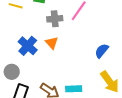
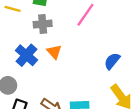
gray cross: (55, 19) -> (43, 24), moved

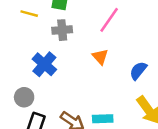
orange triangle: (54, 52) -> (100, 57), moved

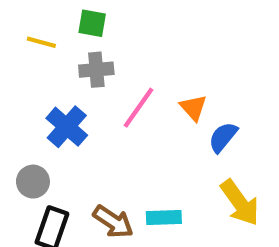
pink line: (109, 20) -> (139, 108), moved
orange triangle: (100, 57) -> (193, 108), moved

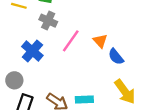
gray cross: (96, 70) -> (48, 21), turned 30
blue semicircle: (223, 137) -> (116, 57), turned -78

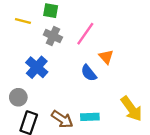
pink line: (71, 41) -> (85, 34), moved
blue semicircle: (116, 57) -> (89, 73), moved

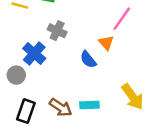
pink line: (85, 34) -> (122, 19), moved
gray cross: (53, 36) -> (57, 31), moved
gray circle: (18, 97) -> (16, 75), moved

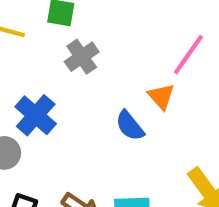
gray cross: (57, 31) -> (82, 57), moved, turned 30

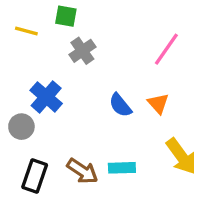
orange triangle: (161, 96) -> (158, 104), moved

